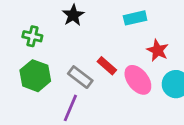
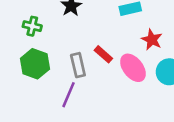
gray rectangle: (80, 77) -> (78, 65), turned 40

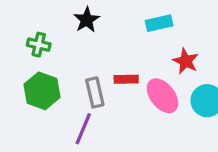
red rectangle: (103, 54) -> (126, 79), turned -42

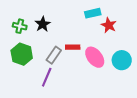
black star: (87, 20) -> (43, 24), moved
red star: (186, 61) -> (109, 25), moved
gray rectangle: (95, 92) -> (54, 55), turned 48

